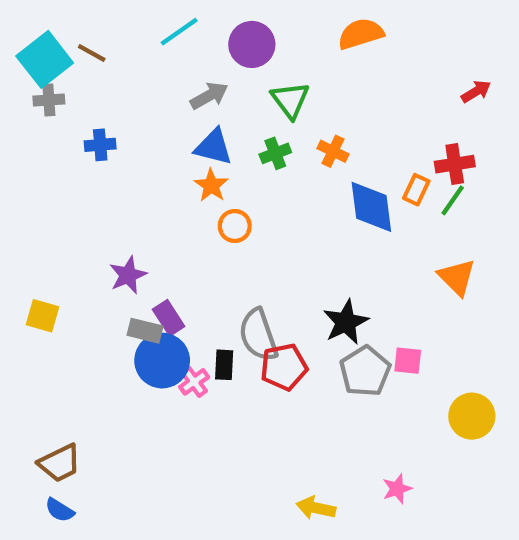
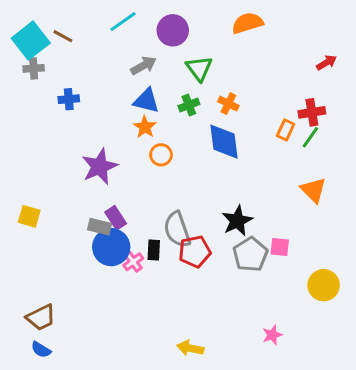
blue diamond: (371, 207) -> (224, 142), moved
purple star: (128, 275) -> (100, 167), moved, size x1.4
yellow arrow: (316, 508) -> (190, 348), moved

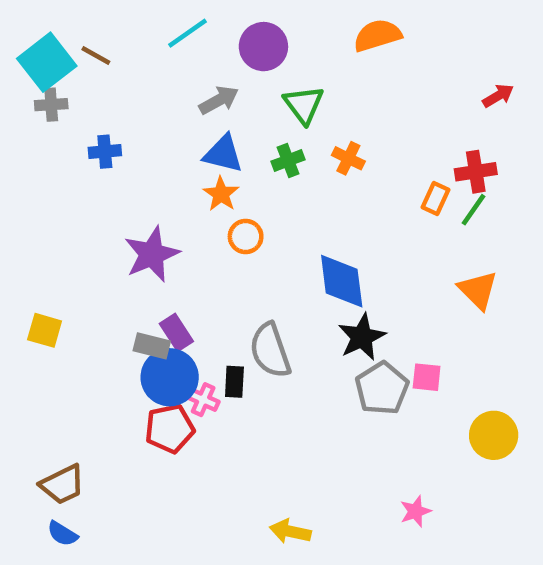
blue diamond: (224, 142) -> (342, 281), moved
red pentagon: (195, 251) -> (170, 429), moved
pink cross: (133, 262) -> (203, 400), turned -30

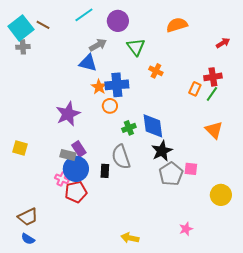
orange semicircle: (377, 35) -> (177, 25), moved
blue cross: (105, 152) -> (117, 85), moved, size x1.6
blue triangle: (223, 154) -> (88, 63), moved
green cross: (288, 161) -> (129, 128), moved
pink cross: (203, 400) -> (62, 179), moved

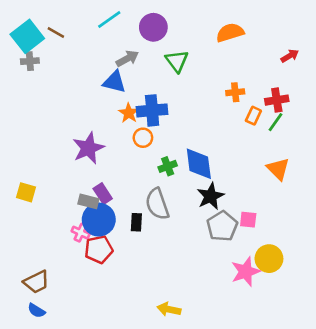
orange cross: (156, 71) -> (235, 92), moved, turned -32
yellow circle: (221, 195) -> (269, 259), moved
pink star: (186, 229) -> (246, 272), moved, size x1.6

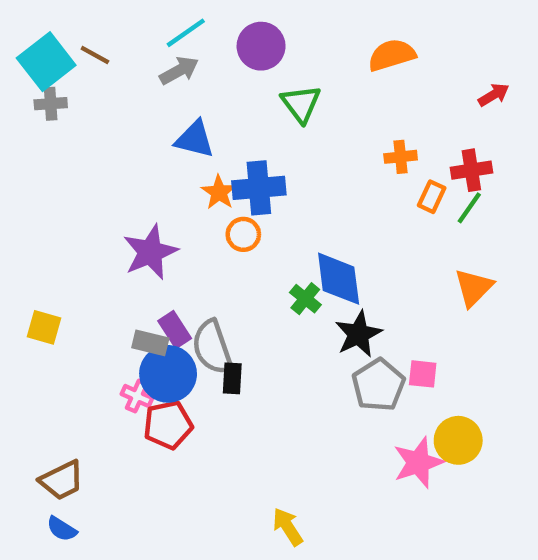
gray arrow: (127, 58) -> (179, 70), moved
green cross: (168, 166) -> (305, 299), moved, turned -30
orange triangle: (278, 169) -> (474, 288), turned 30
gray semicircle: (157, 204) -> (212, 347), moved
yellow arrow: (169, 309) -> (288, 527), turned 45

